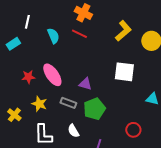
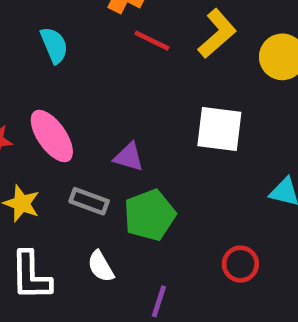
red line: (79, 34) -> (152, 41), moved

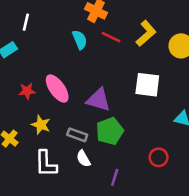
cyan semicircle: (54, 45) -> (80, 40), moved
purple triangle: (129, 157) -> (98, 100), size x1.5
gray rectangle: (89, 201) -> (77, 135), moved

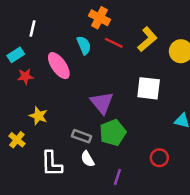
pink ellipse: (57, 88) -> (59, 66), moved
red star: (27, 91) -> (25, 76), moved
purple triangle: (98, 100) -> (102, 103), turned 35
yellow star: (41, 125) -> (38, 116), moved

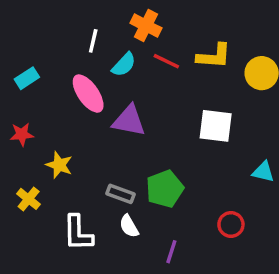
white line: (32, 28) -> (93, 41), moved
yellow L-shape: (147, 39) -> (214, 56), turned 45
cyan semicircle: (84, 45) -> (124, 65), turned 66
red star: (25, 76) -> (22, 134), moved
purple triangle: (102, 103) -> (129, 121), moved, turned -40

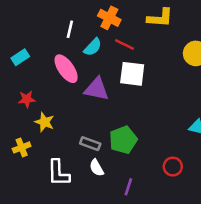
yellow L-shape: (214, 56) -> (160, 18), moved
white square: (216, 126) -> (132, 74), moved
red star: (22, 134) -> (27, 99), moved
yellow cross: (29, 199) -> (22, 147), turned 30

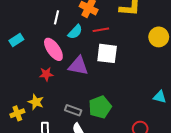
red line: (125, 45) -> (101, 30), turned -35
red star: (27, 99) -> (46, 74), moved
yellow star: (44, 122) -> (36, 102), moved

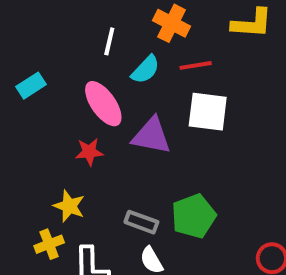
yellow cross: (17, 113) -> (49, 244), moved

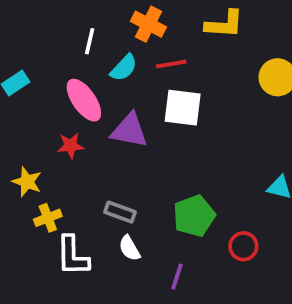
yellow star: (69, 206) -> (27, 182), moved
green pentagon: (194, 216) -> (194, 216), moved
yellow cross: (49, 244) -> (48, 218), moved

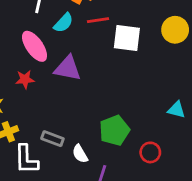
white square: (183, 108) -> (127, 38), moved
gray rectangle: (120, 212) -> (52, 139), moved
white semicircle: (129, 248) -> (80, 154), moved

